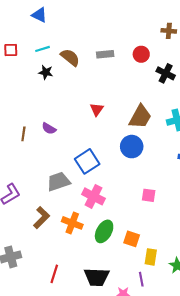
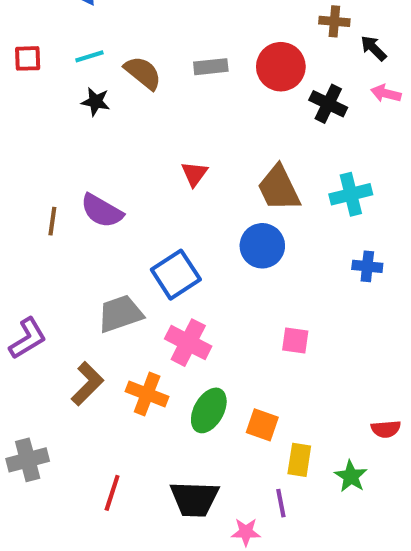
red circle: (141, 54) -> (281, 67), size x1.5
brown trapezoid: (140, 117) -> (279, 188), turned 125
purple semicircle: (49, 129) -> (102, 211), size x1.5

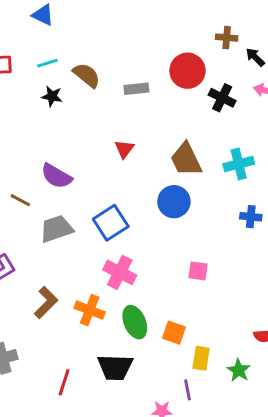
gray rectangle: (211, 67) -> (136, 89), moved
brown line: (52, 221) -> (20, 200), moved, turned -70
gray trapezoid: (120, 314) -> (57, 229), moved
green ellipse: (209, 410) -> (135, 322), turned -52
black trapezoid: (194, 499) -> (115, 367), moved

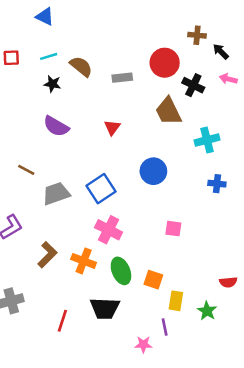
brown trapezoid: (186, 160) -> (168, 111), moved
purple semicircle: (57, 176) -> (56, 126), moved

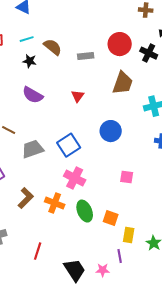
brown cross: (197, 35) -> (146, 10), moved
black cross: (193, 85) -> (149, 53), moved
brown trapezoid: (168, 111) -> (123, 83), turned -135
black trapezoid: (105, 308) -> (75, 270), moved, turned -125

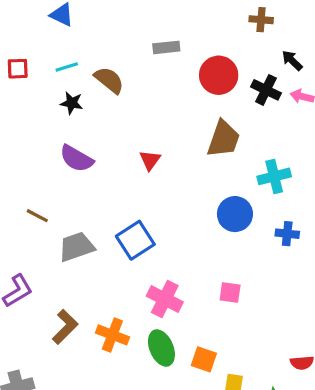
gray rectangle: (86, 56) -> (166, 47), moved
blue circle: (111, 131) -> (235, 214), moved
pink cross: (75, 178) -> (165, 299), moved

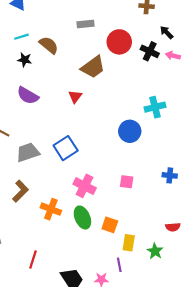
brown trapezoid: (224, 139) -> (93, 67), moved, turned 35
blue cross: (287, 234) -> (170, 175), moved
brown L-shape: (65, 327) -> (20, 191), moved

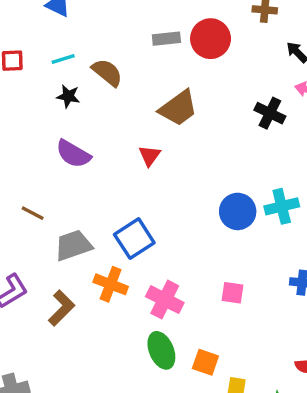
red circle: (119, 42) -> (211, 39), moved
black cross: (150, 51) -> (270, 113), moved
cyan cross: (155, 107) -> (282, 206), moved
orange cross: (51, 209) -> (111, 284), moved

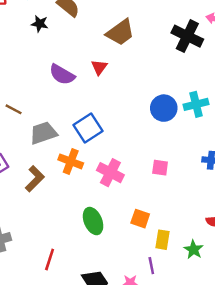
black cross: (270, 113) -> (187, 36), size x1.4
purple semicircle: (73, 154) -> (62, 75), moved
green ellipse: (161, 350) -> (93, 221), moved

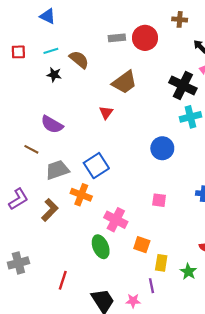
purple semicircle: (62, 75) -> (52, 124), moved
cyan cross: (196, 104) -> (190, 117), moved
pink cross: (110, 173) -> (116, 220), moved

